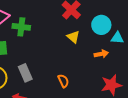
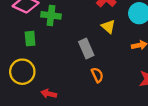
gray rectangle: (25, 73) -> (86, 49), moved

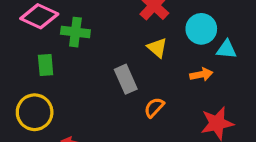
orange semicircle: (97, 75) -> (154, 108), moved, turned -112

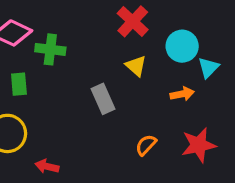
cyan triangle: (226, 49) -> (208, 68), turned -50
orange semicircle: (154, 108) -> (146, 145), moved

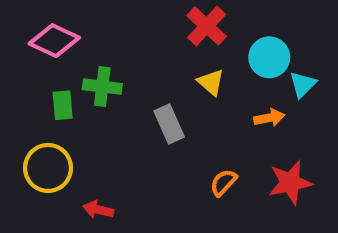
green cross: (50, 49) -> (102, 87), moved

